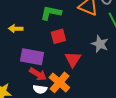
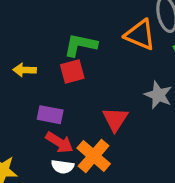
red square: (58, 36) -> (72, 72), moved
purple rectangle: (32, 57) -> (50, 115), size x0.7

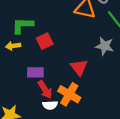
green L-shape: (80, 45) -> (23, 25), moved
red arrow: (59, 142) -> (45, 90), turned 36

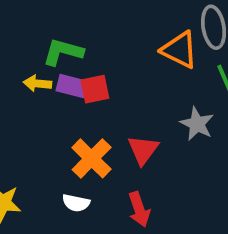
purple rectangle: (35, 72) -> (72, 86), moved
red arrow: (45, 90) -> (139, 209), moved
orange cross: (69, 94) -> (92, 158), moved

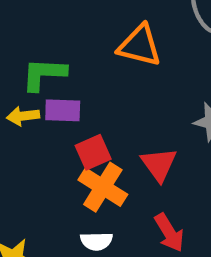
orange triangle: (180, 50) -> (140, 46), moved
red square: (95, 89) -> (93, 152), moved

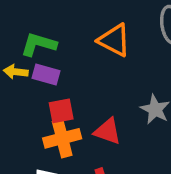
red triangle: (159, 164) -> (108, 131), turned -48
orange cross: (103, 187) -> (62, 138), turned 30

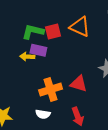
yellow arrow: (16, 72) -> (27, 57), moved
red square: (61, 111) -> (53, 31), moved

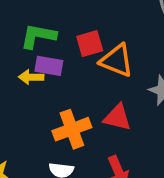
orange triangle: (80, 27) -> (117, 60), moved
red square: (53, 31) -> (90, 44), moved

